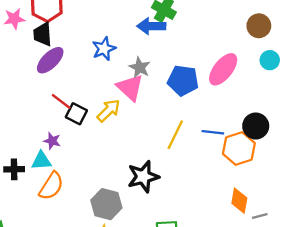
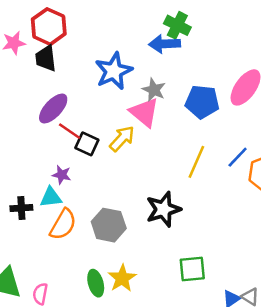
blue star: (104, 49) -> (114, 71), size x1.4
purple ellipse: (50, 60) -> (53, 109), moved
blue line: (213, 132) -> (238, 157), turned -50
gray hexagon: (106, 204) -> (109, 225), moved

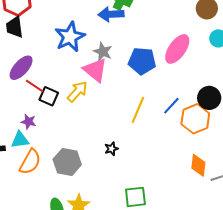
black star: (163, 209) -> (111, 149), size x0.5

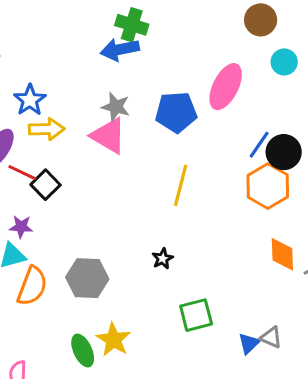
blue star: (70, 37) -> (30, 100), moved, size x0.7
yellow arrow: (77, 92) -> (47, 129), moved, turned 55
black square: (49, 96) -> (45, 185), turned 30
blue line: (171, 106) -> (259, 145), moved
black star: (111, 149) -> (163, 259), moved

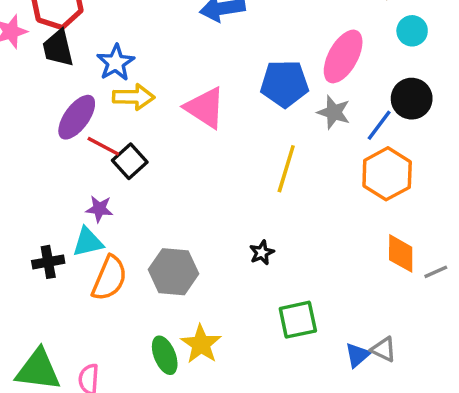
gray star: (116, 107) -> (334, 112), moved
black circle: (284, 152) -> (412, 99), moved

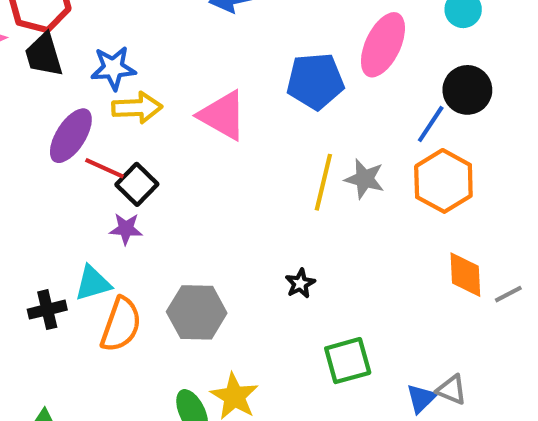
blue star: (116, 63) -> (113, 68), turned 30
gray star: (334, 112) -> (365, 179), moved
purple star: (99, 209) -> (126, 229), moved

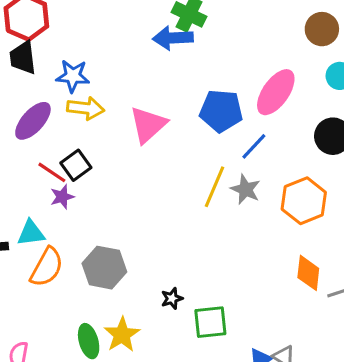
pink triangle: (223, 115) -> (148, 125), turned 39
blue line: (431, 124) -> (254, 146), moved
red line: (105, 168) -> (52, 172), moved
purple star: (126, 229) -> (62, 197), turned -30
black star: (300, 283) -> (172, 298), moved

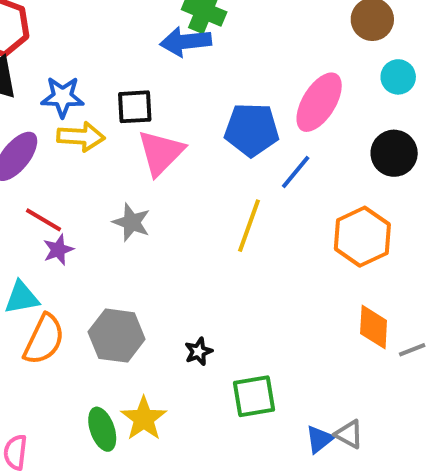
black square: (76, 165) -> (135, 107), moved, turned 36
gray star: (245, 189) -> (132, 222), moved
black star: (172, 298) -> (198, 352), moved

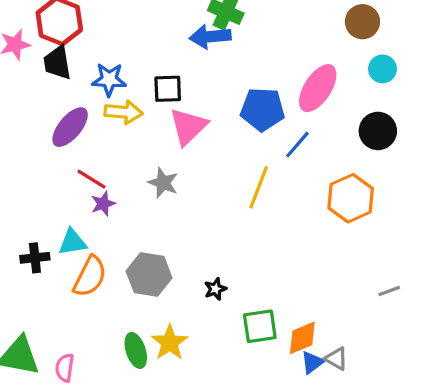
orange diamond: (374, 327) -> (302, 338), moved, turned 63

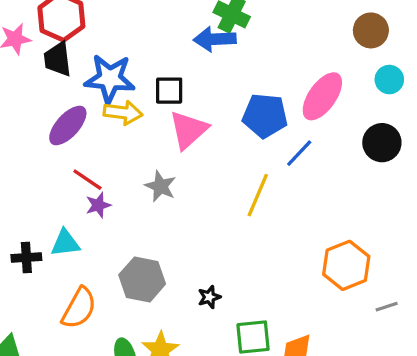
blue star: (109, 80) -> (110, 79), size x1.4
orange hexagon: (351, 198) -> (346, 265), moved
orange semicircle: (90, 276) -> (79, 308), moved

